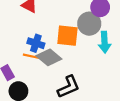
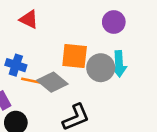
gray circle: (89, 24) -> (101, 68), moved
blue cross: (36, 43) -> (16, 65), moved

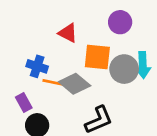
red triangle: (29, 19) -> (68, 33), moved
purple circle: (114, 22) -> (120, 22), moved

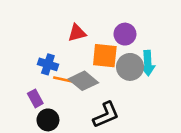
purple circle: (120, 22) -> (125, 34), moved
red triangle: (68, 33) -> (77, 33), turned -42

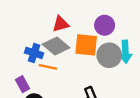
gray diamond: (83, 81) -> (56, 46), moved

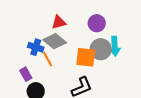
orange square: (86, 45) -> (86, 57), moved
orange line: (48, 67) -> (48, 59), turned 49

